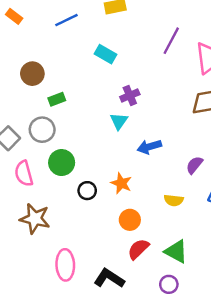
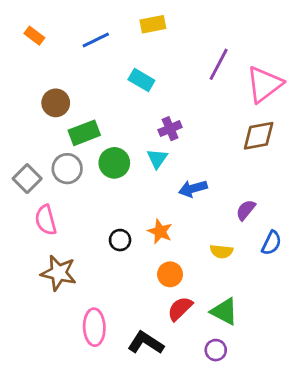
green rectangle: (57, 99) -> (84, 133), size x1.5
green circle: (62, 163) -> (114, 163), moved

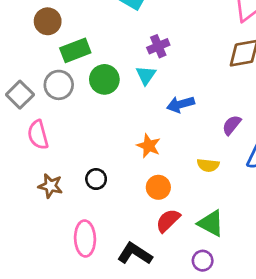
black circle: (120, 240) -> (96, 179), moved
brown star: (59, 273) -> (50, 186), size x0.7

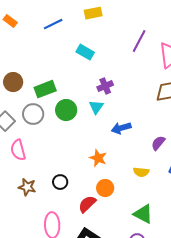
brown circle: (48, 21) -> (13, 82), moved
red semicircle: (168, 221) -> (87, 204), moved

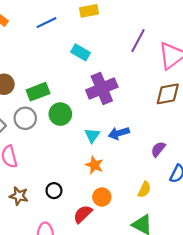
purple cross: (105, 86) -> (102, 89), size x1.8
cyan triangle: (96, 107) -> (92, 135), moved
yellow semicircle: (141, 172) -> (144, 190), moved, turned -70

